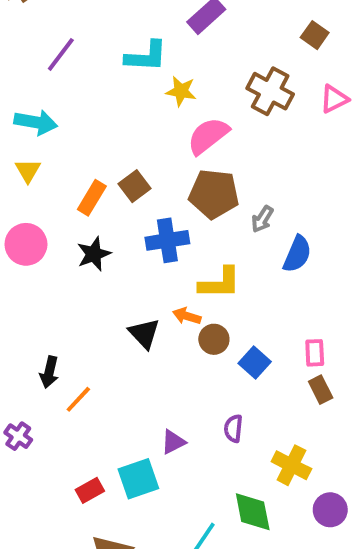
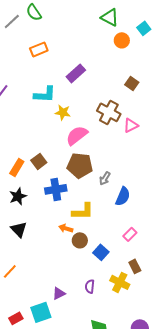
pink triangle: (334, 99) -> (131, 125), moved
black triangle: (144, 333) -> (19, 229), moved
pink rectangle: (315, 353) -> (130, 234), moved, turned 48
yellow cross: (291, 465) -> (120, 282), moved

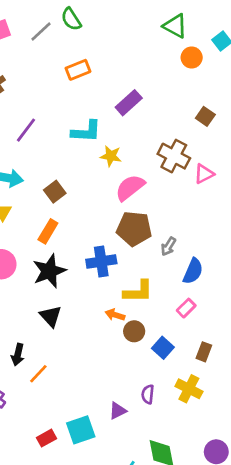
brown square: (39, 161) -> (55, 192), moved
black star: (18, 196) -> (49, 271), size x1.4
pink rectangle: (130, 234) -> (186, 308), moved
brown rectangle: (135, 266) -> (204, 352), moved, turned 48
purple triangle: (59, 293) -> (118, 411), moved

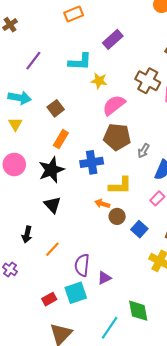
orange rectangle: (48, 231) -> (61, 139), moved
orange line: (38, 374) -> (52, 249), moved
purple semicircle: (148, 394) -> (82, 265), moved, size x1.5

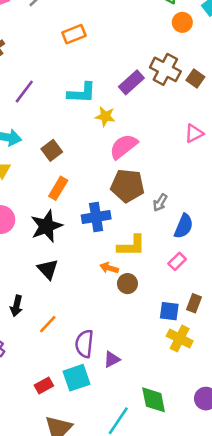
purple rectangle: (113, 39) -> (131, 82), moved
brown cross: (148, 81) -> (165, 69), moved
blue square: (139, 229) -> (169, 311), moved, turned -35

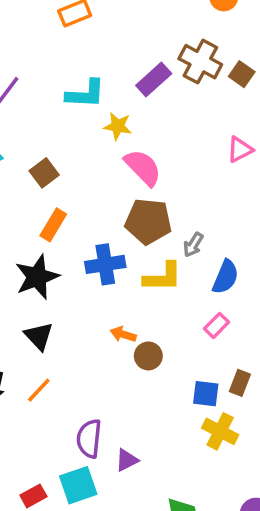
pink semicircle: (124, 146) -> (143, 167), turned 84
yellow L-shape: (131, 246) -> (163, 277), moved
orange line: (48, 324) -> (39, 390), moved

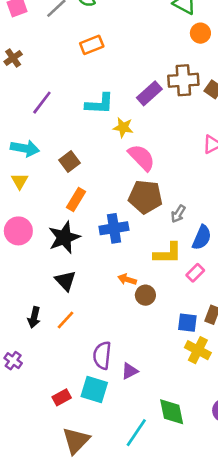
brown cross: (200, 62) -> (183, 80), turned -32
yellow L-shape: (163, 277) -> (168, 253), moved
cyan square: (78, 485) -> (94, 389), turned 36

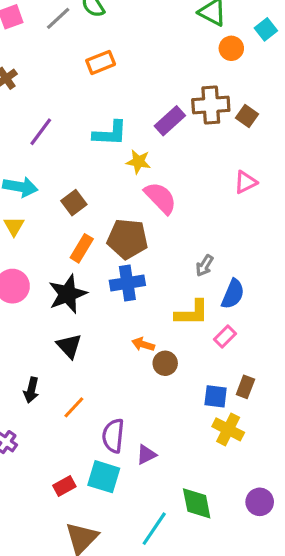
brown pentagon: (145, 197) -> (127, 239), moved
orange line: (66, 320) -> (74, 407), moved

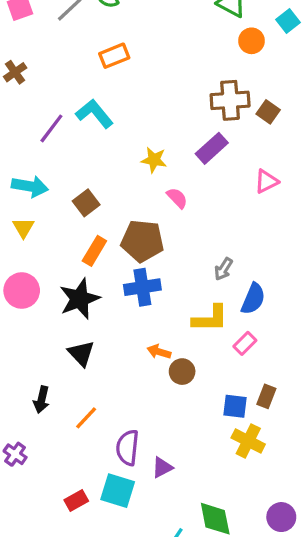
purple rectangle: (170, 121) -> (212, 148), moved
cyan L-shape: (110, 133) -> (94, 114), moved, turned -132
pink semicircle: (160, 198) -> (177, 198), size x0.6

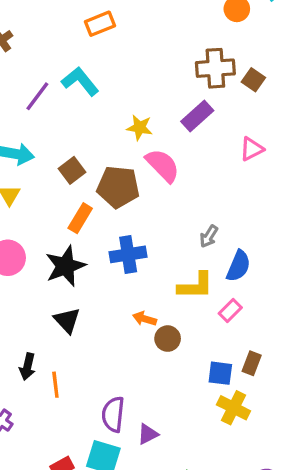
pink semicircle: (177, 198) -> (163, 165), size x1.6
brown pentagon: (142, 241) -> (118, 187), moved
orange line: (86, 418) -> (55, 385), moved, turned -50

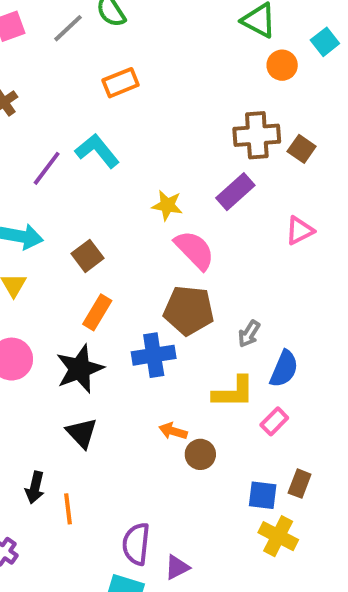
brown pentagon: (118, 187) -> (189, 310), moved

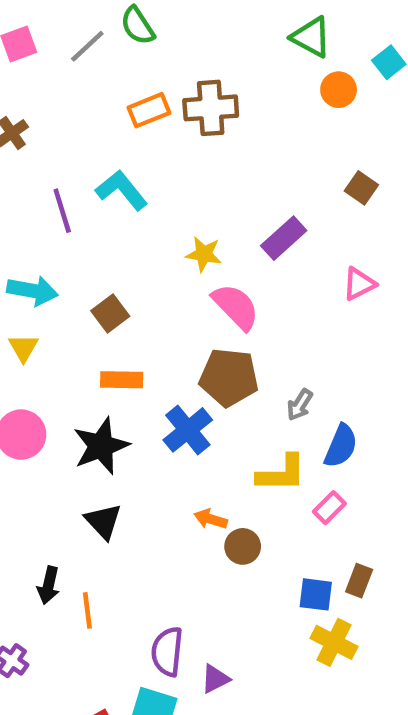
brown cross: (257, 135) -> (211, 108), moved
purple line: (47, 168) -> (62, 211), turned -54
orange rectangle: (97, 312) -> (122, 380), turned 60
blue cross: (154, 355) -> (188, 430), turned -30

